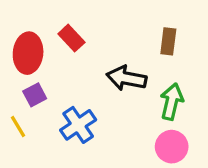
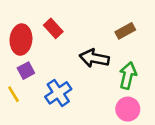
brown rectangle: (168, 41) -> (125, 31), turned 54

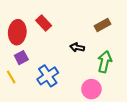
black arrow: (94, 58) -> (77, 47), size x0.6
pink circle: (128, 109) -> (91, 89), moved

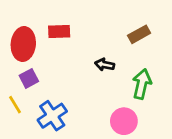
red rectangle: (44, 23) -> (59, 32), turned -49
blue cross: (48, 76) -> (52, 116), moved

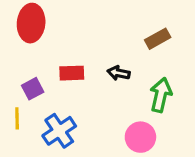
red rectangle: (59, 32) -> (72, 73), moved
red ellipse: (23, 44) -> (31, 23), moved
yellow line: (15, 105) -> (17, 118), turned 30

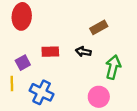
brown rectangle: (158, 39) -> (99, 27), moved
blue cross: (59, 131) -> (42, 92), turned -30

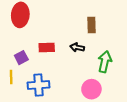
brown rectangle: (99, 27) -> (91, 25), turned -63
blue cross: (42, 92) -> (39, 85), turned -30

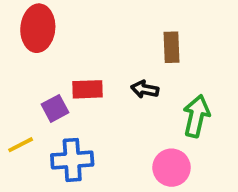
purple square: (21, 58) -> (55, 108), moved
yellow line: (11, 77) -> (21, 145), turned 64

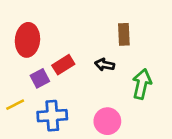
red ellipse: (38, 28) -> (27, 40), moved
red rectangle: (87, 89) -> (63, 65), turned -30
pink circle: (172, 168) -> (107, 121), moved

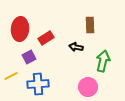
red rectangle: (63, 65) -> (46, 38), moved
pink circle: (107, 121) -> (88, 87), moved

